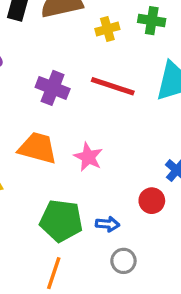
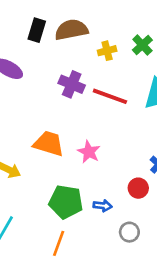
green cross: (152, 21) -> (142, 45), turned 36
purple cross: (53, 88) -> (72, 84), moved
gray circle: (123, 261) -> (129, 232), moved

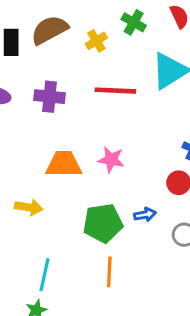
purple cross: (72, 84) -> (50, 97), moved

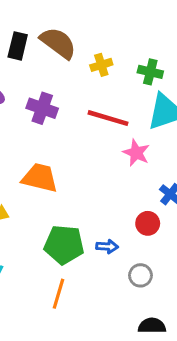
green cross: (134, 22) -> (150, 72), moved, turned -30
brown semicircle: (49, 30) -> (58, 43), turned 51
pink star: (111, 160) -> (136, 153), moved

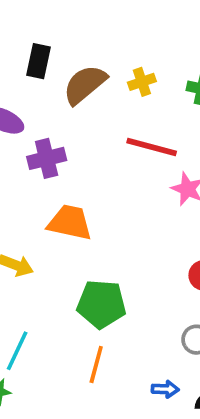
brown semicircle: (58, 43) -> (85, 85), moved, turned -75
purple cross: (42, 108) -> (47, 158), moved, turned -32
blue arrow: (107, 246) -> (165, 389), moved

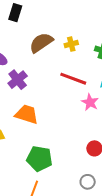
black rectangle: (39, 61) -> (15, 13), moved
purple cross: (47, 158) -> (18, 80), turned -30

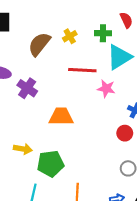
orange trapezoid: (27, 114) -> (61, 117), moved
green pentagon: (39, 159) -> (50, 164), moved

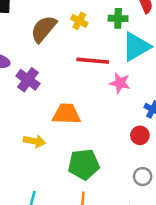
yellow cross: (70, 36) -> (79, 21), turned -32
yellow arrow: (23, 149) -> (34, 141), moved
green pentagon: (50, 164) -> (84, 164), moved

